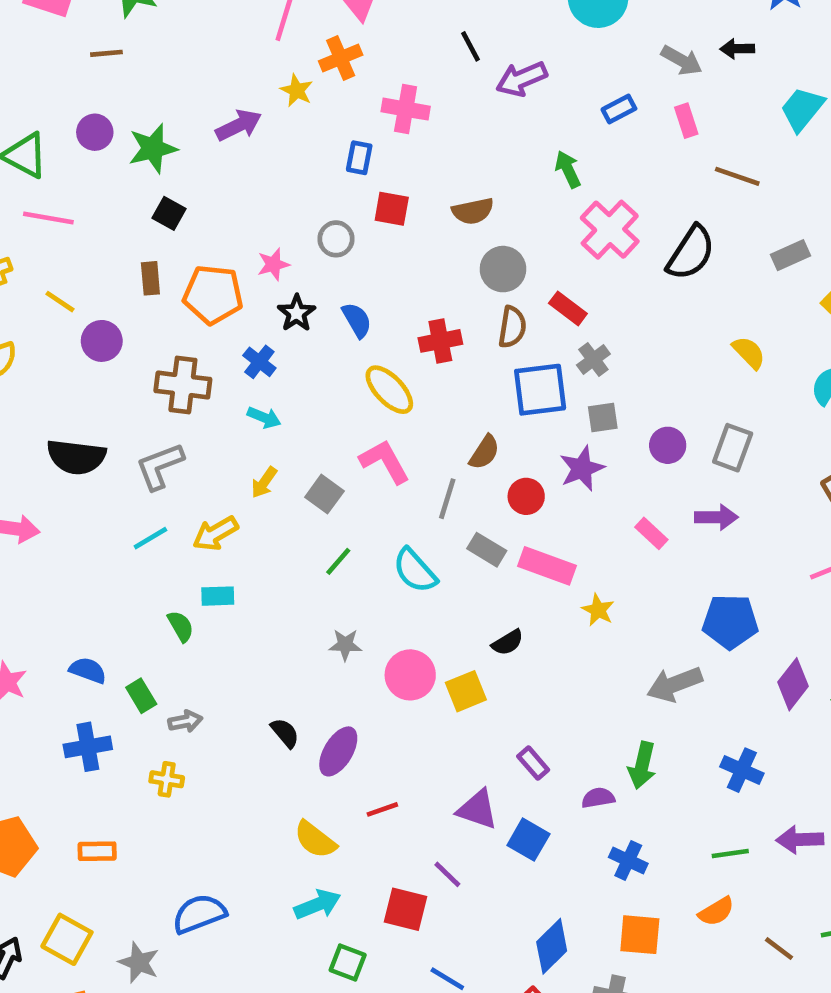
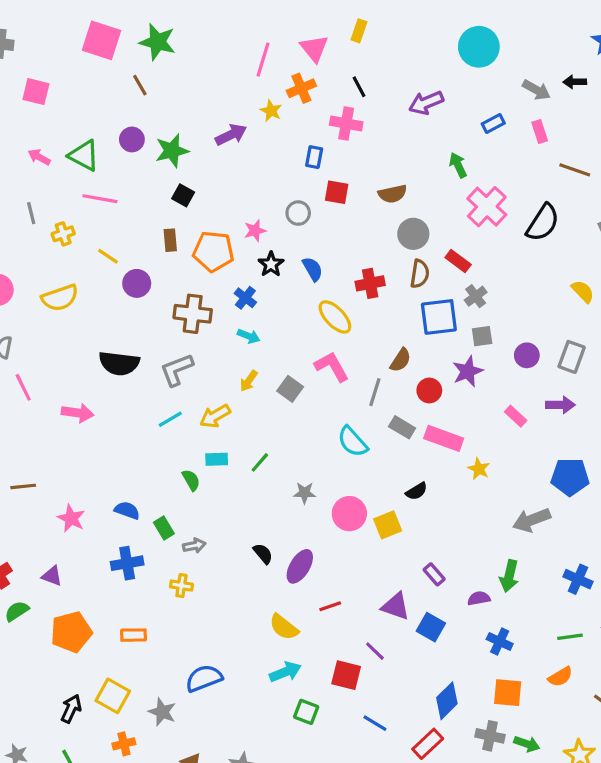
black line: (471, 46) -> (359, 87), moved
brown line: (106, 53) -> (140, 85), turned 65
green line: (338, 561) -> (260, 462), moved

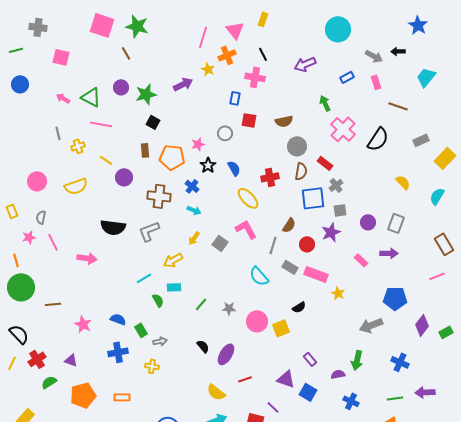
cyan line: (170, 419) -> (144, 278), moved
green line: (260, 462) -> (201, 304), moved

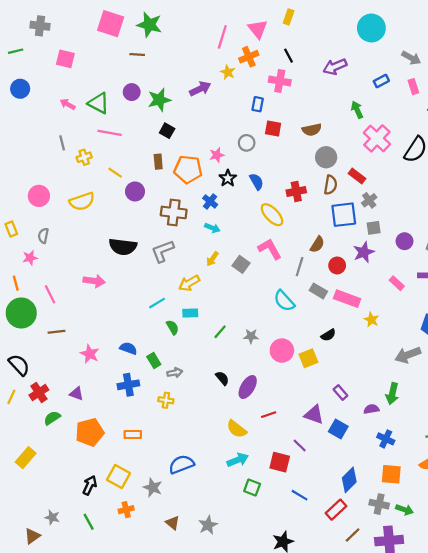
brown line: (126, 53) -> (137, 55), turned -56
pink line: (53, 242) -> (50, 294), moved

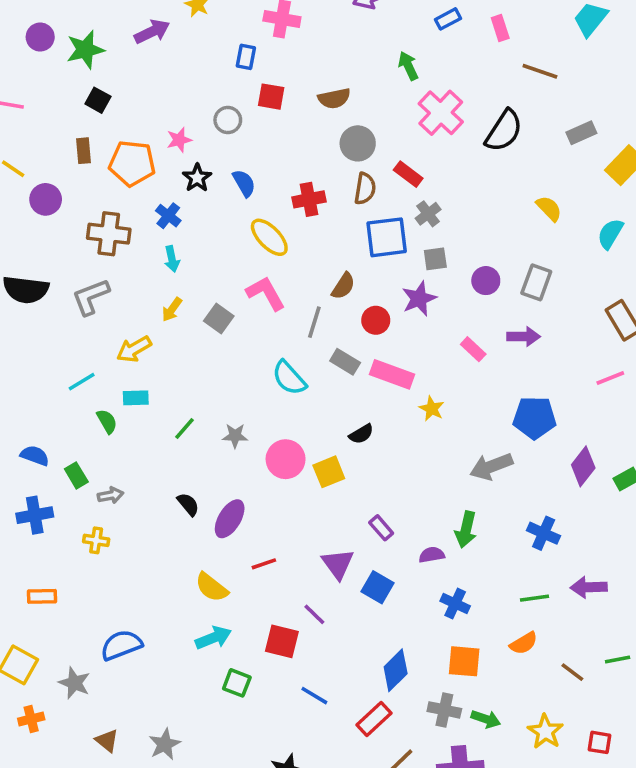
cyan arrow: (212, 228) -> (172, 259), turned 56
purple triangle: (314, 415) -> (338, 564), turned 35

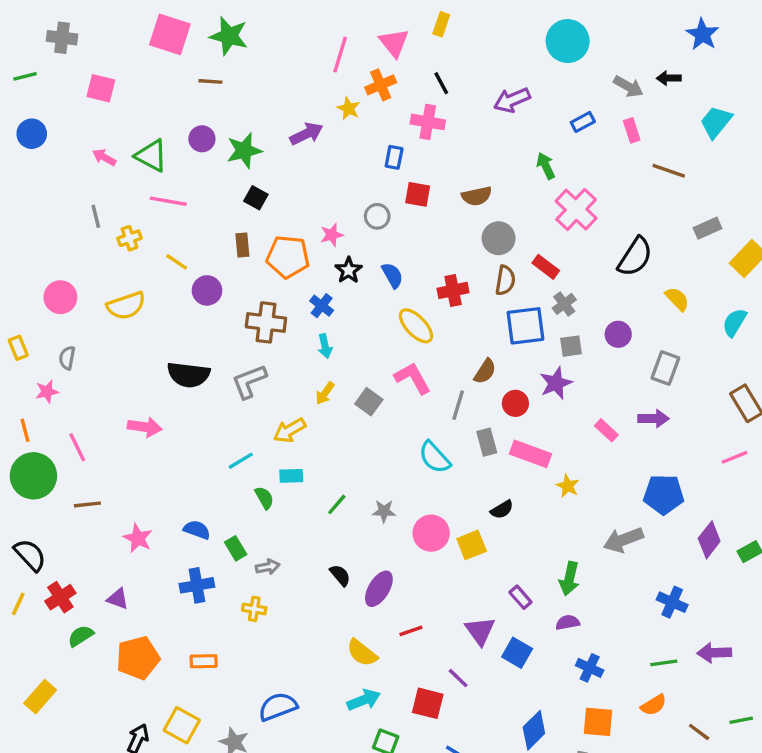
black semicircle: (504, 131) -> (635, 257), moved
purple circle: (486, 281) -> (618, 334), moved
gray rectangle: (345, 362) -> (487, 442), turned 44
green arrow: (466, 530) -> (569, 579), moved

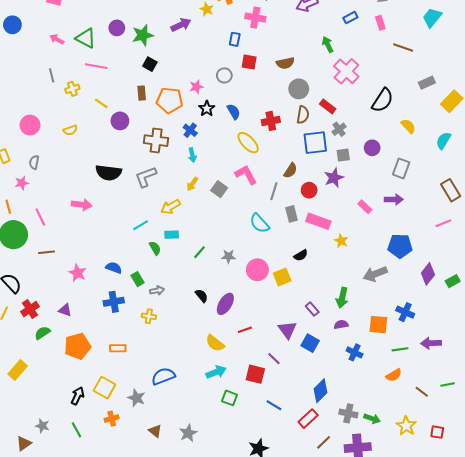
yellow semicircle: (126, 306) -> (70, 130), size x0.6
orange square: (598, 722) -> (378, 325), moved

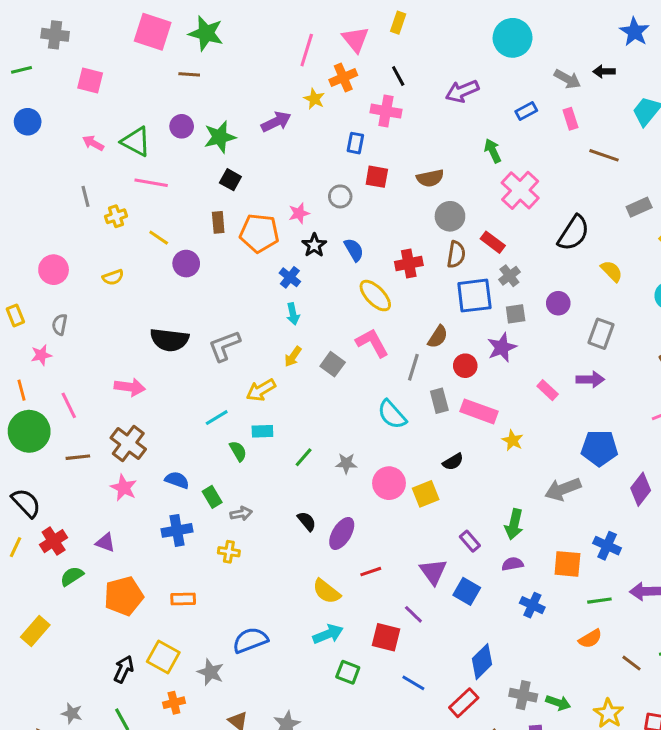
brown cross: (156, 141) -> (128, 443), moved, turned 30

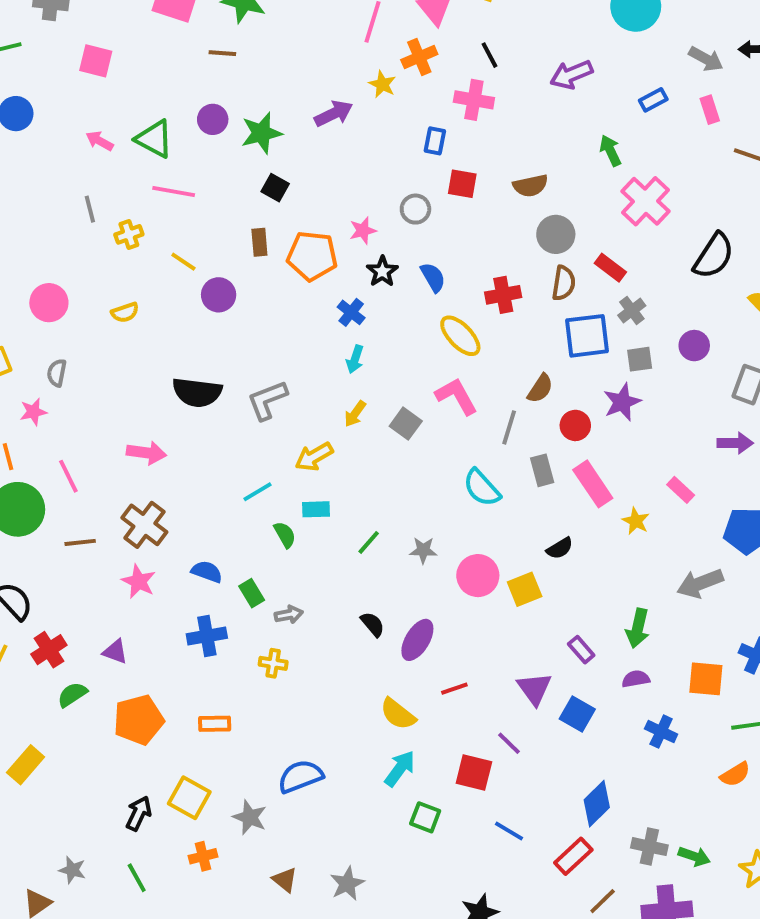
cyan arrow: (293, 314) -> (355, 359), turned 30
pink rectangle: (548, 390) -> (681, 490), moved
pink rectangle: (479, 411) -> (593, 484), turned 36
cyan arrow: (328, 634) -> (400, 769), turned -32

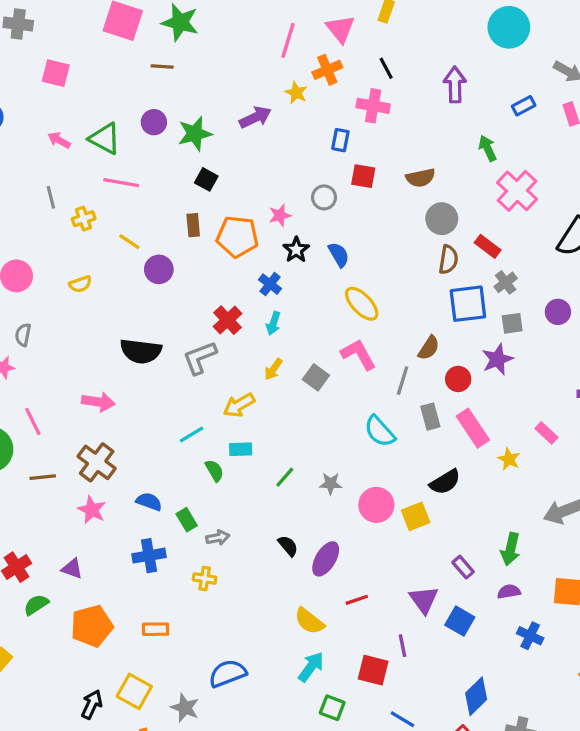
purple arrow: (571, 75) -> (455, 85), turned 112
red cross: (503, 295) -> (228, 320), moved, turned -32
black semicircle: (560, 548) -> (445, 482), size x1.4
purple line: (509, 743) -> (403, 646), turned 35

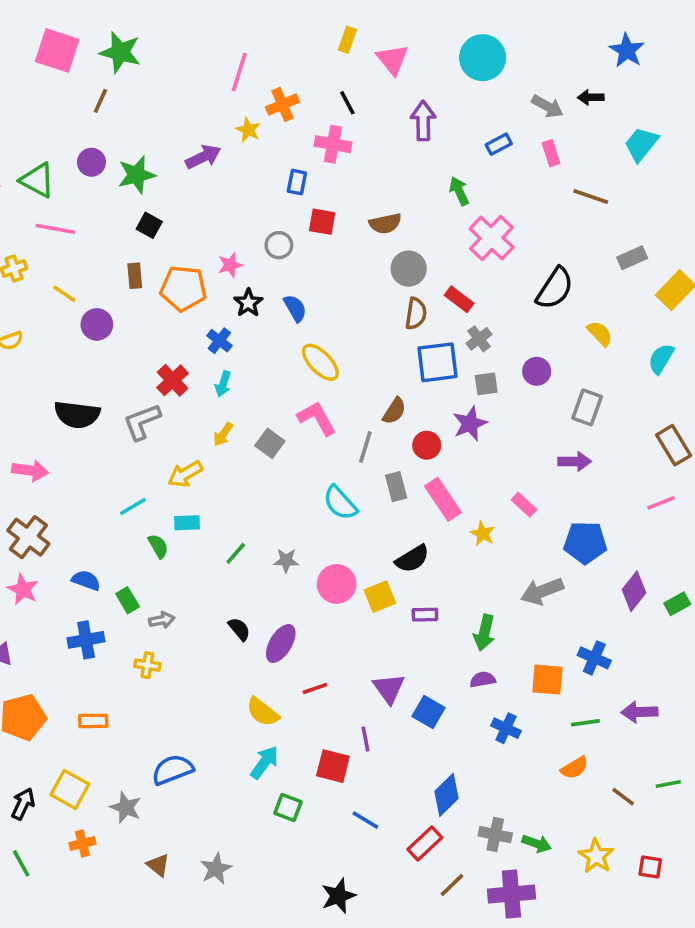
pink triangle: (340, 29) -> (392, 59), moved
brown line: (162, 67) -> (100, 101), turned -70
purple rectangle: (463, 567) -> (425, 615), moved, turned -50

